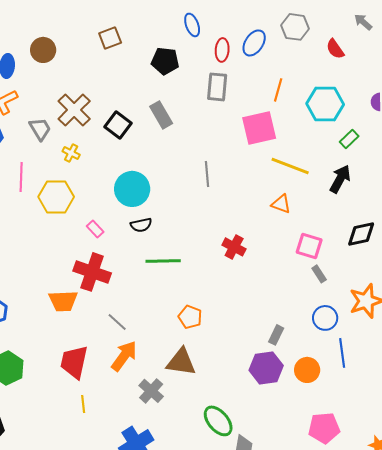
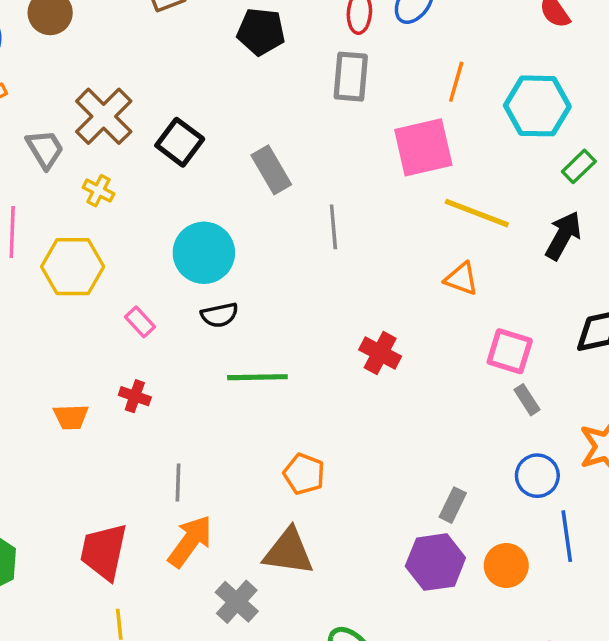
gray rectangle: (161, 115) -> (271, 170), moved
red cross: (92, 272) -> (135, 396), size x0.5
orange trapezoid: (63, 301) -> (71, 417), moved, size x0.7
gray line: (117, 322) -> (178, 483), turned 50

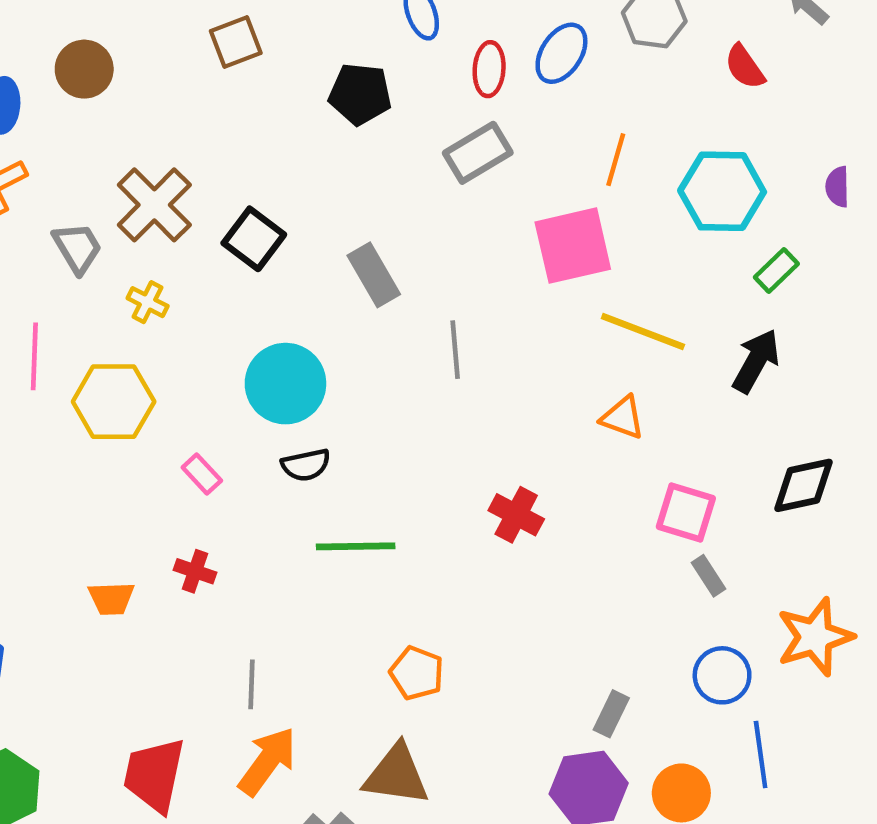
gray rectangle: (351, 77) -> (478, 153), turned 54

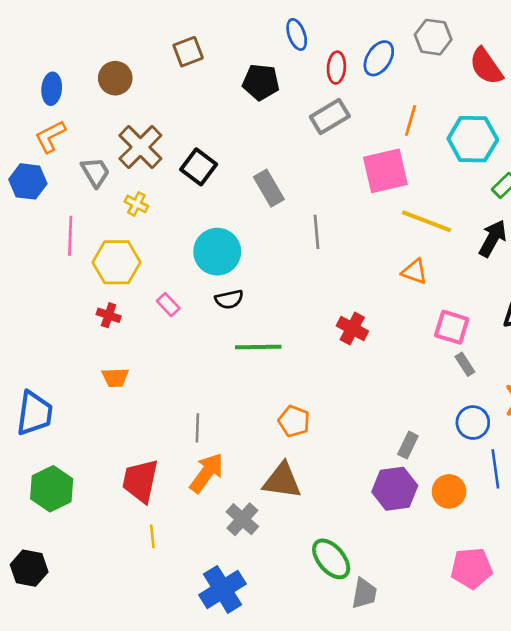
red semicircle: (745, 67) -> (486, 66), size x1.4
brown circle: (84, 69) -> (115, 78), moved
red cross: (195, 571) -> (109, 315), moved

